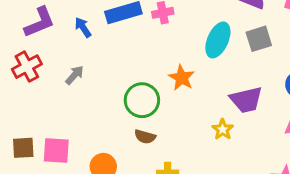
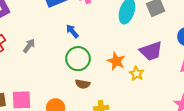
blue arrow: (83, 27) -> (72, 31), moved
orange star: (182, 78) -> (116, 61), moved

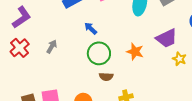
yellow star: (137, 74) -> (179, 59), moved

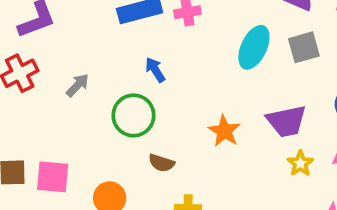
green circle: (99, 53) -> (133, 115), moved

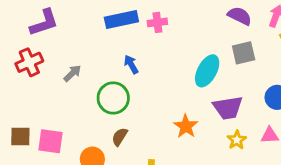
cyan ellipse: (254, 47) -> (207, 71), moved
orange star: (224, 131) -> (186, 126), moved
brown semicircle: (162, 163) -> (120, 137), moved, turned 102

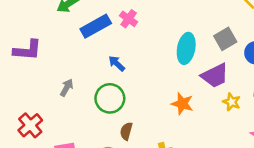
pink cross: (157, 22) -> (129, 19), turned -30
purple L-shape: (44, 23) -> (27, 50), turned 40
gray square: (244, 53) -> (225, 39), moved
red cross: (29, 62) -> (30, 125), moved

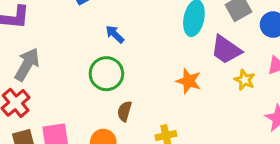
purple trapezoid: (215, 76) -> (226, 50), turned 60
gray arrow: (67, 88) -> (27, 65), moved, size x1.6

